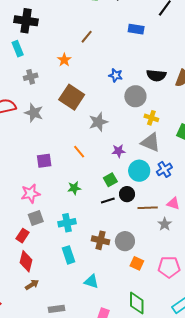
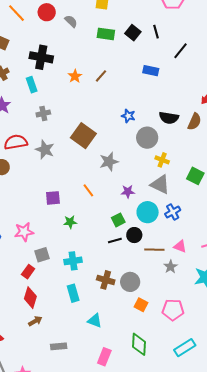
orange star: (64, 60) -> (75, 76), moved
green star: (74, 188) -> (70, 222), moved
pink star: (30, 194) -> (24, 232), moved

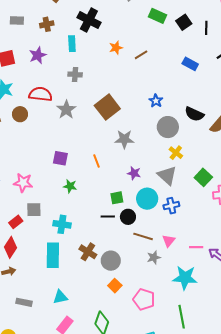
pink triangle: (180, 246) -> (169, 241), turned 32
cyan rectangle: (73, 293) -> (53, 255), size x1.4
cyan triangle: (95, 321) -> (60, 297), moved, turned -49

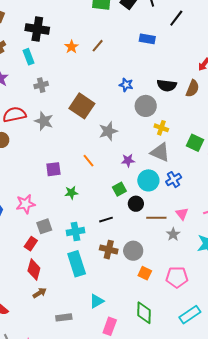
black line: (108, 217) -> (106, 220), moved

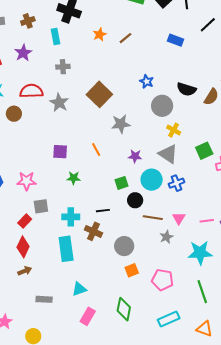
green square: (195, 143) -> (204, 151), turned 30
brown cross: (109, 250) -> (93, 231), moved
orange square: (145, 273) -> (132, 270), turned 32

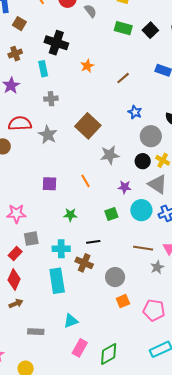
brown line: (126, 38) -> (123, 78), moved
green star: (74, 178) -> (70, 215), moved
black circle: (135, 200) -> (143, 161), moved
green diamond: (124, 309) -> (109, 354), moved, turned 50

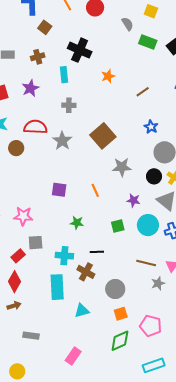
gray semicircle: (90, 11) -> (128, 24), moved
cyan triangle: (71, 321) -> (82, 311), moved
green diamond: (109, 354) -> (120, 341), moved

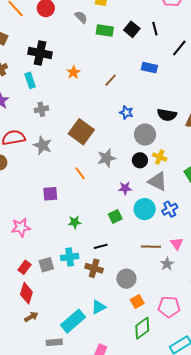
orange line: (95, 190) -> (80, 173), moved
gray square: (36, 243) -> (46, 265), moved
cyan rectangle: (57, 287) -> (73, 321), moved, turned 65

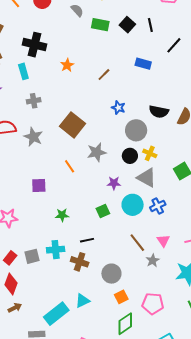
brown line: (151, 247) -> (137, 243), turned 48

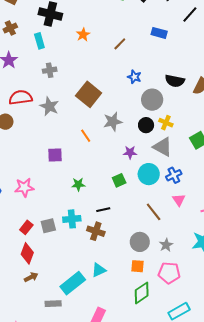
pink triangle: (163, 241) -> (179, 200), moved
gray star: (153, 260) -> (166, 245), moved
gray circle: (111, 274) -> (140, 242), moved
orange square: (121, 297) -> (138, 266), turned 32

